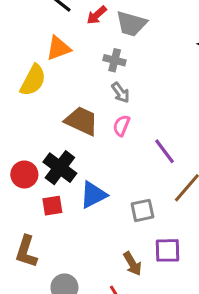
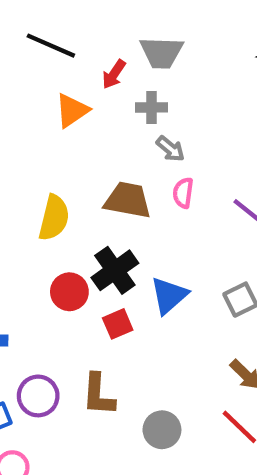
red arrow: (97, 15) -> (114, 74), moved
yellow semicircle: (33, 80) -> (54, 218), moved
black cross: (60, 168) -> (115, 270), turned 32

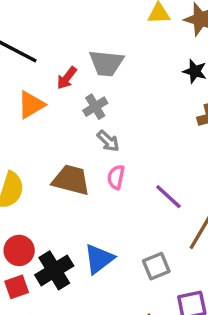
gray cross: (151, 107) -> (95, 107), turned -35
black cross: (115, 270) -> (54, 270), moved
red square: (118, 324) -> (17, 287), moved

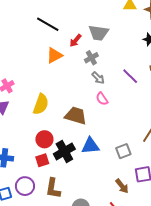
pink semicircle: (116, 177) -> (102, 99), turned -48
brown trapezoid: (71, 180) -> (76, 116), moved
purple line: (168, 197) -> (130, 76), moved
blue triangle: (99, 259) -> (90, 146), turned 30

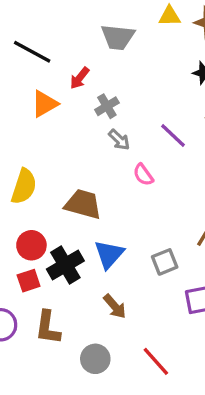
gray trapezoid: (99, 33) -> (118, 37), moved
pink semicircle: (102, 99) -> (143, 175), moved
blue triangle: (90, 146) -> (109, 254), turned -42
brown arrow: (122, 186) -> (115, 306), moved

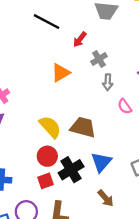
orange triangle: (45, 104) -> (61, 73), moved
gray arrow: (119, 140) -> (108, 82), turned 49
yellow semicircle: (24, 186) -> (50, 127), moved, turned -60

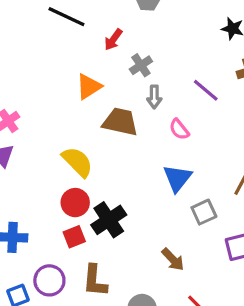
brown trapezoid: (83, 127) -> (120, 122), moved
blue triangle: (101, 162) -> (177, 178), moved
brown arrow: (106, 198) -> (173, 259), moved

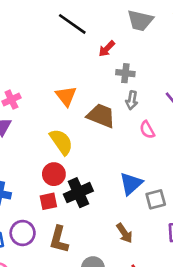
gray cross: (141, 65) -> (125, 73), turned 30
orange triangle: (89, 87) -> (66, 96), moved, turned -45
blue triangle: (177, 178) -> (131, 184), moved

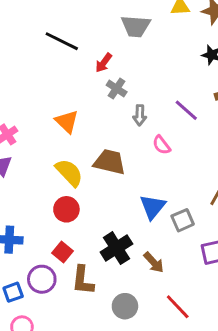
gray cross: (125, 73) -> (117, 88), moved, turned 36
brown trapezoid: (101, 116) -> (110, 162), moved
black cross: (78, 193) -> (116, 248), moved
red square: (48, 201) -> (62, 252), moved, turned -30

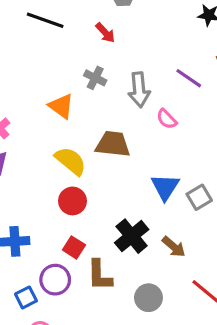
red arrow: (104, 63) -> (105, 33), moved, turned -72
gray cross: (117, 88) -> (95, 78), moved
gray arrow: (140, 115) -> (139, 90), size x1.5

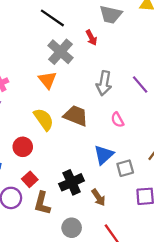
gray cross: (95, 78) -> (60, 52), moved, size x1.6
pink semicircle: (167, 119) -> (117, 120), moved
red circle: (72, 201) -> (23, 147), moved

